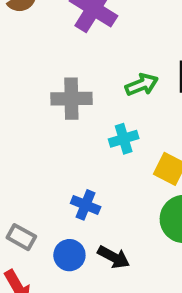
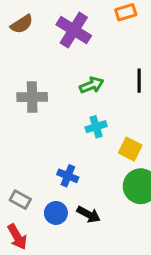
green arrow: (142, 85) -> (92, 85), moved
gray cross: (71, 99) -> (32, 97), moved

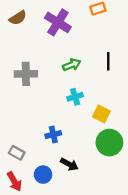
blue cross: (68, 176) -> (53, 135), turned -35
blue circle: (56, 213) -> (43, 175), moved

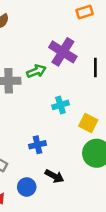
purple cross: (58, 22) -> (63, 52), moved
green arrow: (72, 65) -> (36, 71), moved

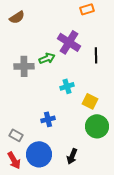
black arrow: (54, 176) -> (72, 156), moved, turned 84
blue circle: (27, 187) -> (39, 154), size x1.6

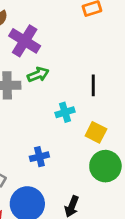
purple cross: (69, 42) -> (25, 41), moved
black line: (96, 55) -> (93, 85), moved

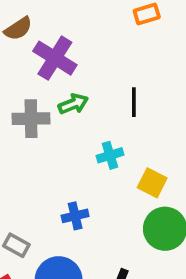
black line: (93, 85) -> (134, 102), moved

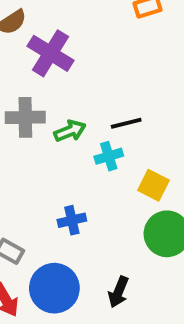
black line: (134, 102) -> (126, 123), moved, turned 76
green arrow: (73, 104) -> (70, 131), moved

